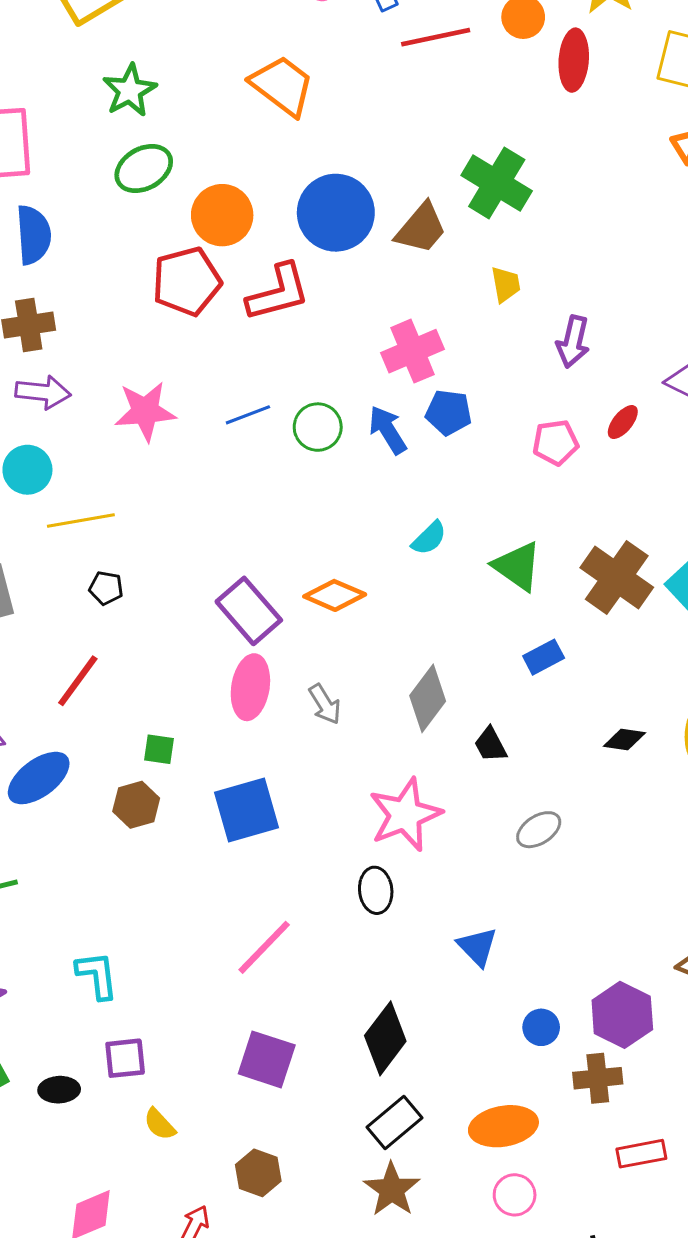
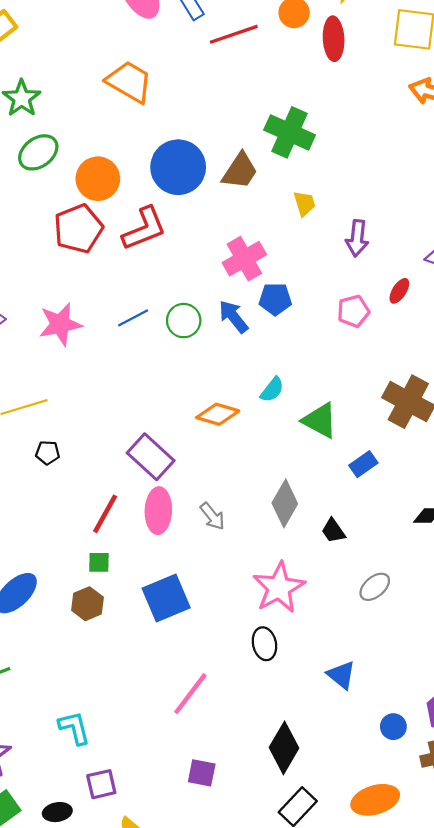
green triangle: (517, 566) -> (320, 421), moved
orange diamond: (335, 595) -> (218, 414), moved
red line: (78, 681) -> (105, 514), moved
purple square: (267, 1059) -> (202, 773), size x0.7

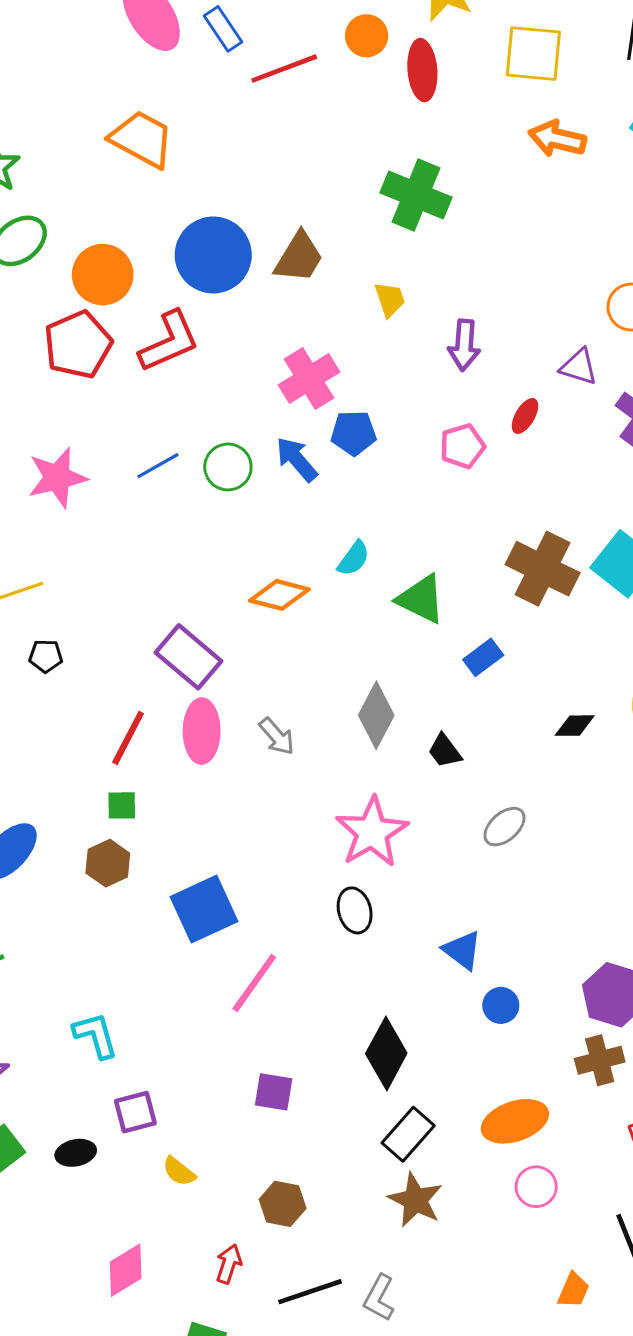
green cross: (290, 132) -> (416, 195), moved
blue square: (166, 598) -> (204, 909), moved
blue circle: (393, 727) -> (501, 1005), moved

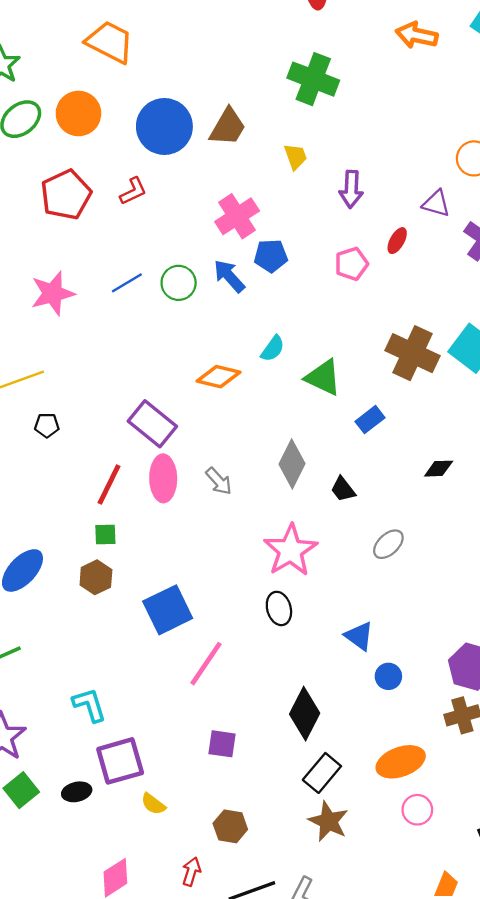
orange circle: (103, 275) -> (78, 114), moved
red L-shape: (169, 342) -> (133, 191), size x0.6
purple square: (135, 1112) -> (120, 761), size x1.5

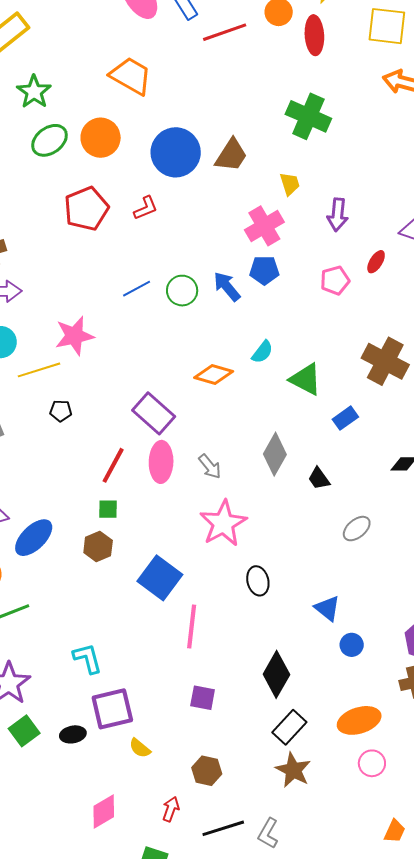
pink cross: (237, 216) -> (264, 226), moved
pink star: (53, 293) -> (74, 336), moved
pink star: (291, 550) -> (223, 523), moved
blue square: (168, 610) -> (160, 578), turned -30
pink line: (206, 664) -> (192, 627), turned -30

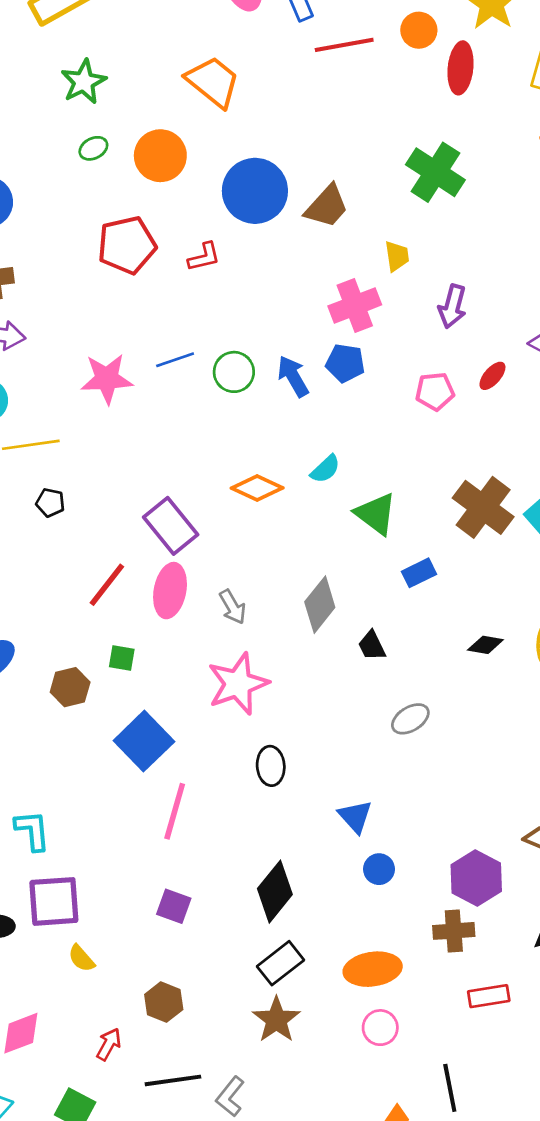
green ellipse: (49, 140) -> (93, 148), size x0.6
pink star: (74, 336) -> (107, 379), moved
green square: (108, 509) -> (122, 658), moved

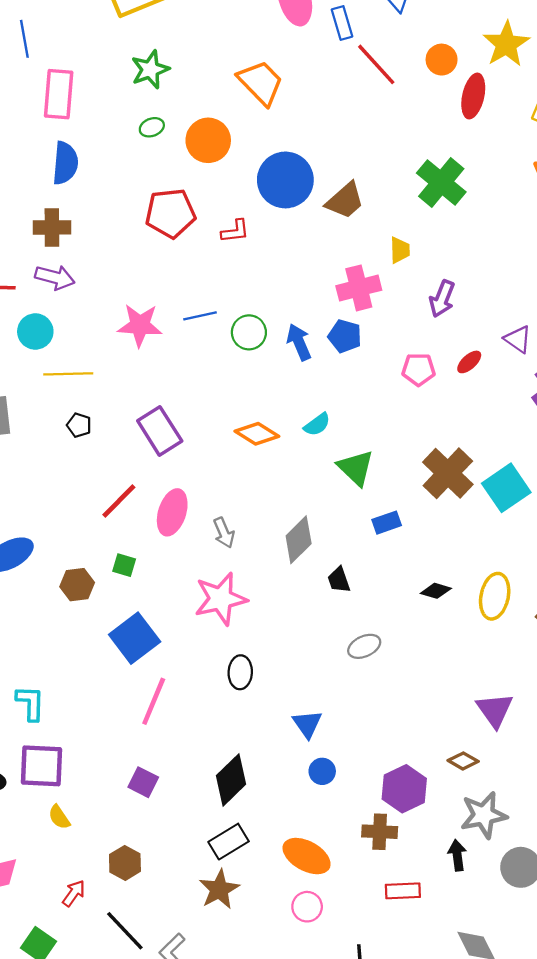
red line: (344, 45) -> (376, 64), turned 51
purple rectangle: (171, 526) -> (160, 431), moved
orange ellipse: (373, 969) -> (307, 856), turned 30
black line: (173, 1080) -> (125, 931), turned 48

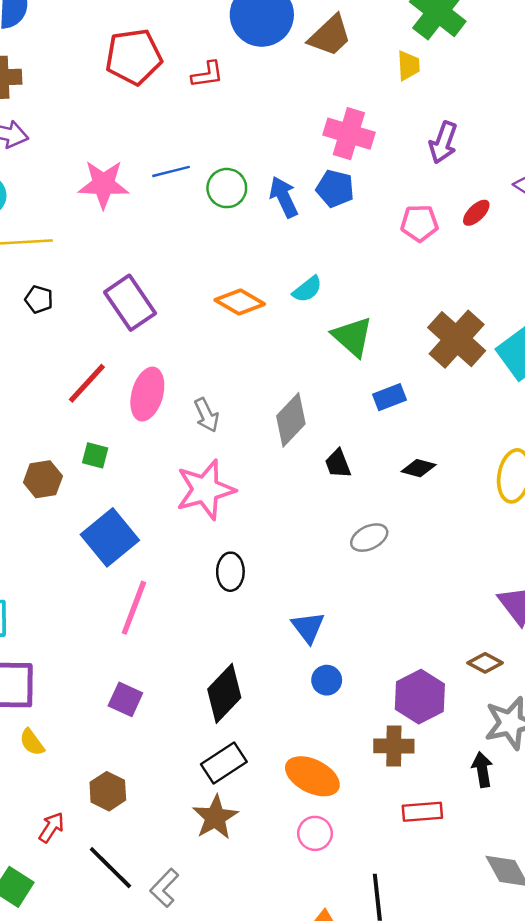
yellow trapezoid: (400, 250) -> (408, 66), moved
pink cross: (359, 288) -> (349, 134), turned 33
black diamond: (436, 591) -> (419, 468), moved

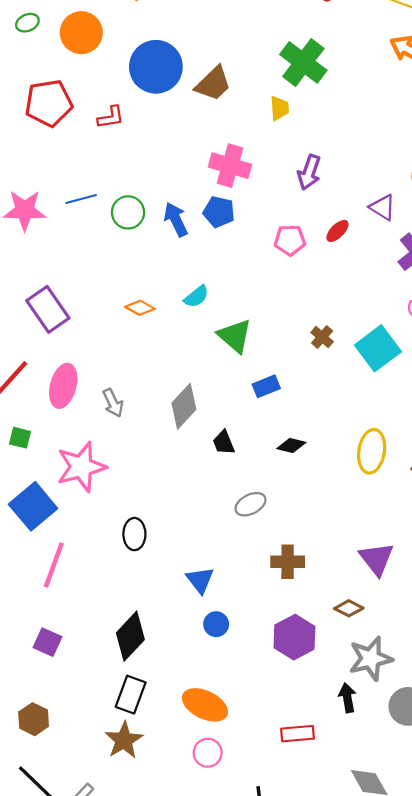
orange diamond: (240, 302) -> (140, 308), size x0.7
brown cross: (457, 339) -> (322, 337), size x0.5
pink star: (205, 490) -> (81, 467), moved
brown cross: (394, 746) -> (288, 562), moved
black rectangle: (224, 763) -> (131, 695), turned -36

